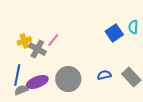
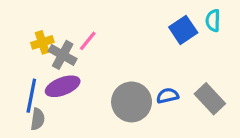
gray circle: (68, 79) -> (132, 102), moved
purple ellipse: (37, 82) -> (63, 86), moved
gray semicircle: (21, 90) -> (38, 119), turned 120

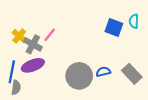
blue square: (183, 30) -> (114, 28), turned -36
yellow cross: (42, 42) -> (19, 36), turned -32

